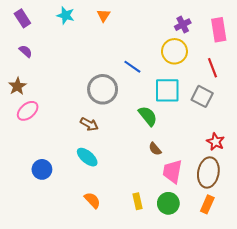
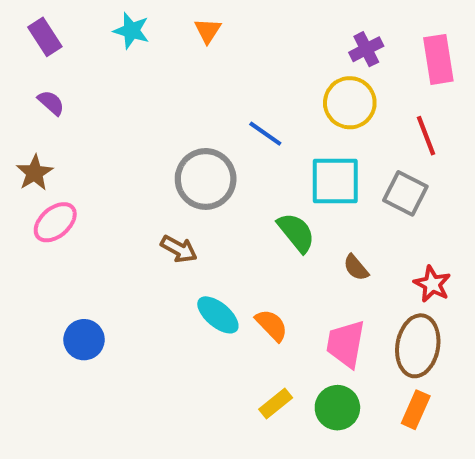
brown semicircle: (155, 149) -> (356, 268), moved
cyan ellipse: (87, 157) -> (218, 315), moved
orange semicircle: (92, 200) -> (271, 325), moved
yellow rectangle: (138, 201) -> (276, 404), turned 63

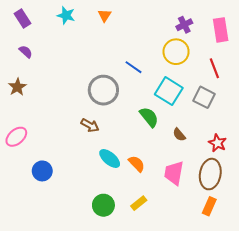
cyan square: (335, 181) -> (169, 91), turned 32
pink ellipse: (55, 222) -> (16, 137), moved
green circle: (337, 408) -> (103, 205), moved

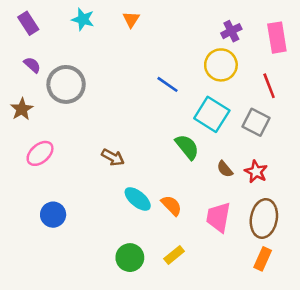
gray circle: (103, 90) -> (66, 84), moved
pink ellipse: (16, 137) -> (40, 153), moved
red star: (218, 143) -> (256, 172), moved

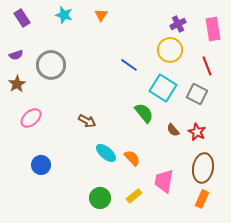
purple semicircle: (32, 65) -> (16, 55), moved, turned 120
pink trapezoid: (218, 217) -> (164, 181), moved

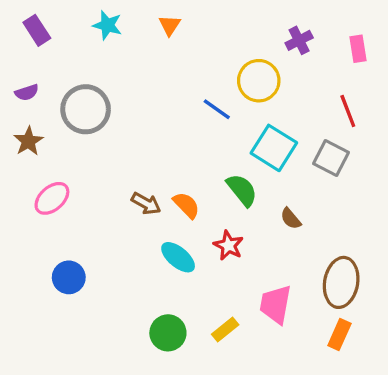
pink rectangle: (213, 29) -> (358, 49), size x0.7
yellow circle: (170, 50) -> (259, 81), moved
red star: (197, 132) -> (228, 245), moved
orange semicircle: (132, 158) -> (186, 205), moved

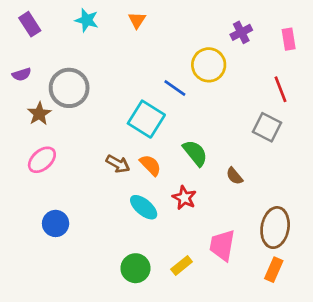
brown star: (28, 141) -> (39, 114), moved
cyan square: (274, 148) -> (146, 119), moved

